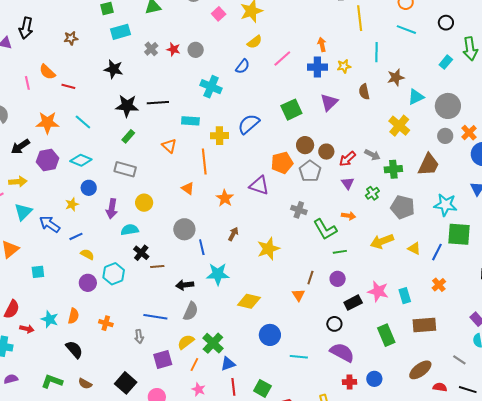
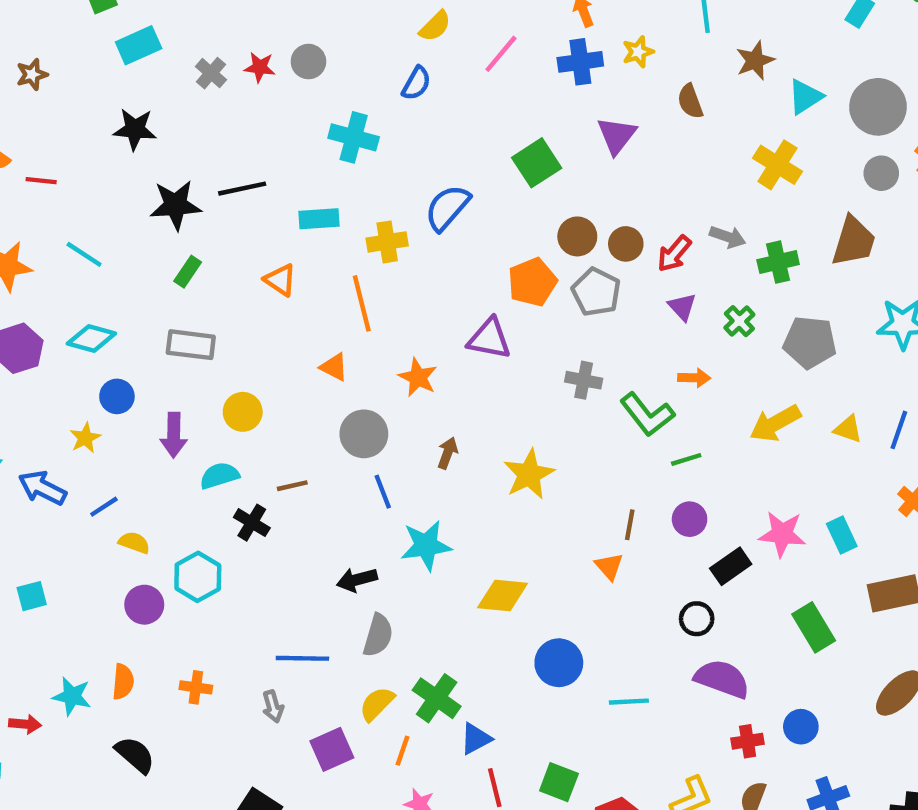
gray circle: (184, 229) -> (364, 434), moved
brown line: (157, 266) -> (292, 486), moved

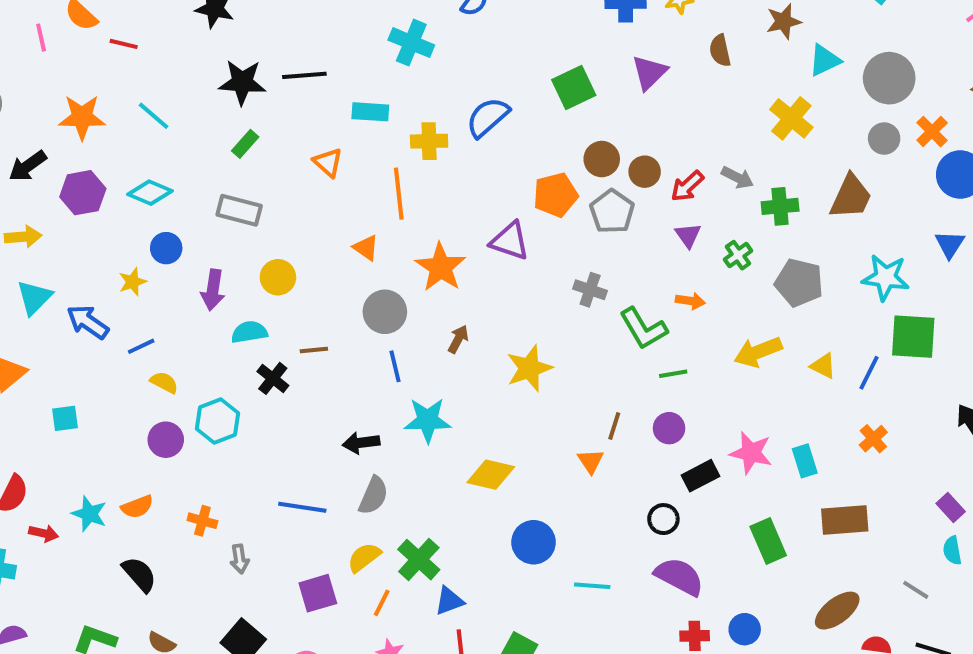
orange star: (418, 377) -> (441, 267), size x1.4
orange semicircle: (123, 682) -> (137, 507), turned 56
gray arrow: (273, 706) -> (239, 559), moved

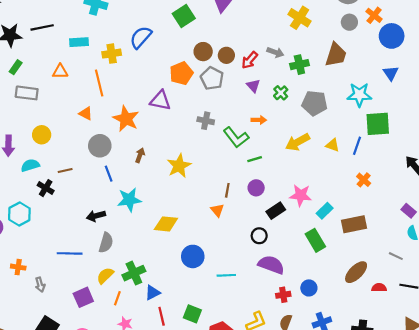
orange triangle: (328, 162) -> (60, 71), turned -35
gray rectangle: (239, 210) -> (27, 93), moved
cyan rectangle: (805, 461) -> (325, 211), moved, turned 70
green cross: (419, 560) -> (134, 273), turned 30

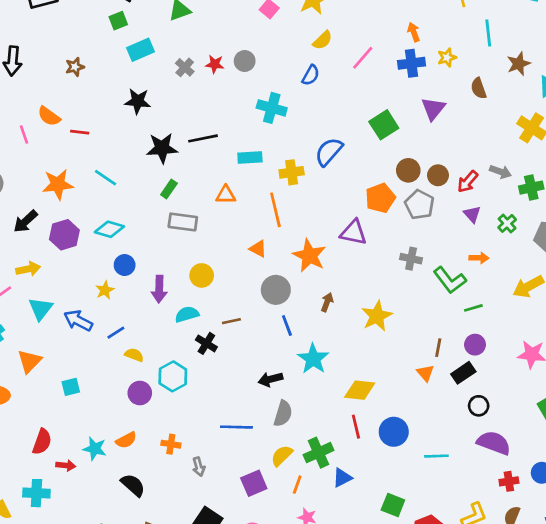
cyan star: (129, 200) -> (313, 359), turned -30
black rectangle: (276, 211) -> (463, 373), moved
red line: (162, 316) -> (356, 427), moved

